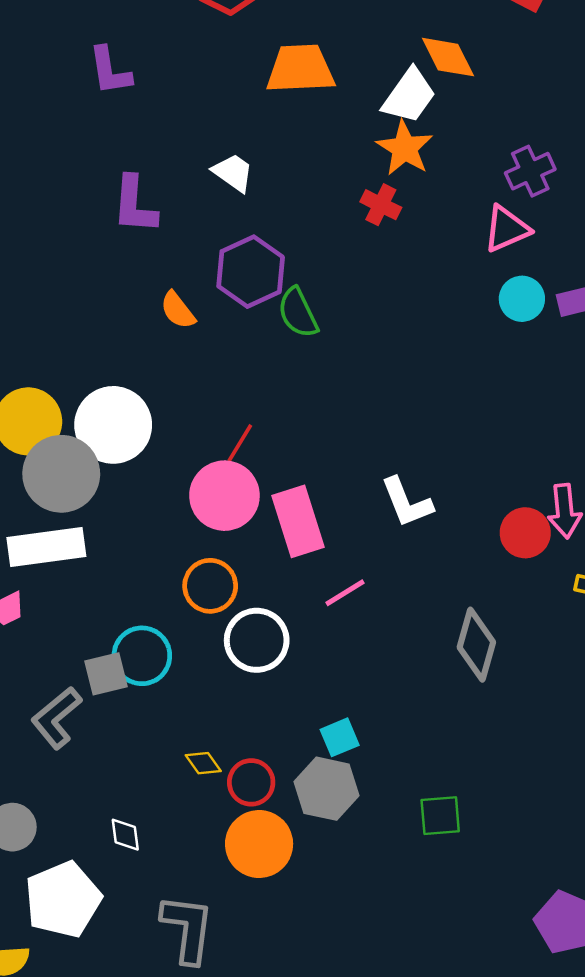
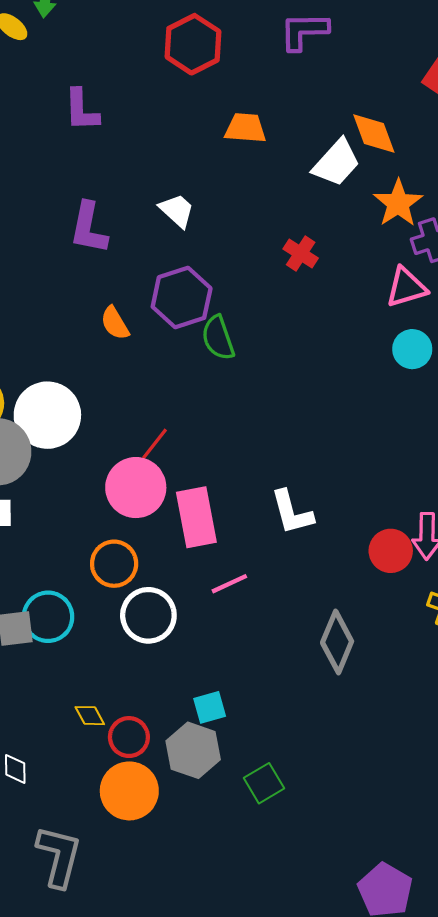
orange trapezoid: (300, 69) -> (246, 128), size x0.7
orange star: (405, 148) -> (398, 203), moved
green square: (440, 816) -> (264, 783), moved, turned -33

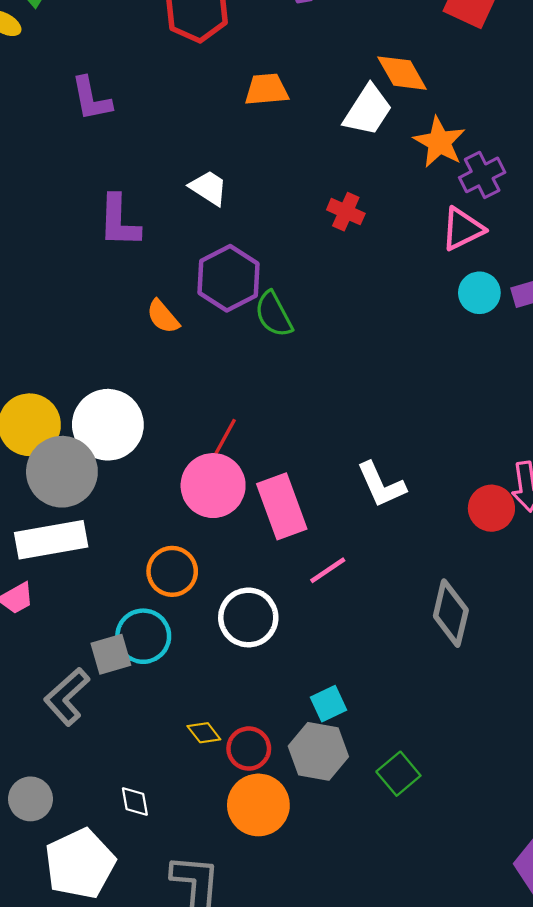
orange circle: (114, 564) -> (172, 571), moved

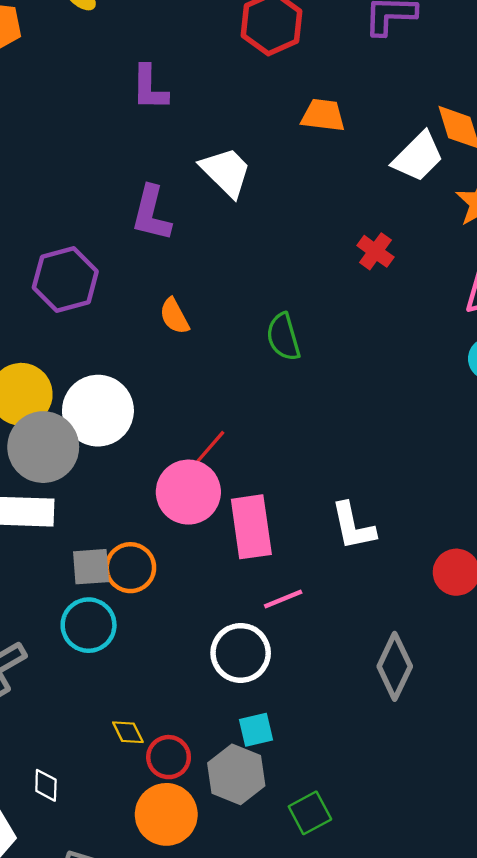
white trapezoid: (209, 188) -> (226, 172), moved, size x1.4
purple hexagon: (228, 278) -> (65, 280), moved
white circle: (248, 617) -> (241, 653), moved
gray square: (111, 654) -> (91, 567), moved

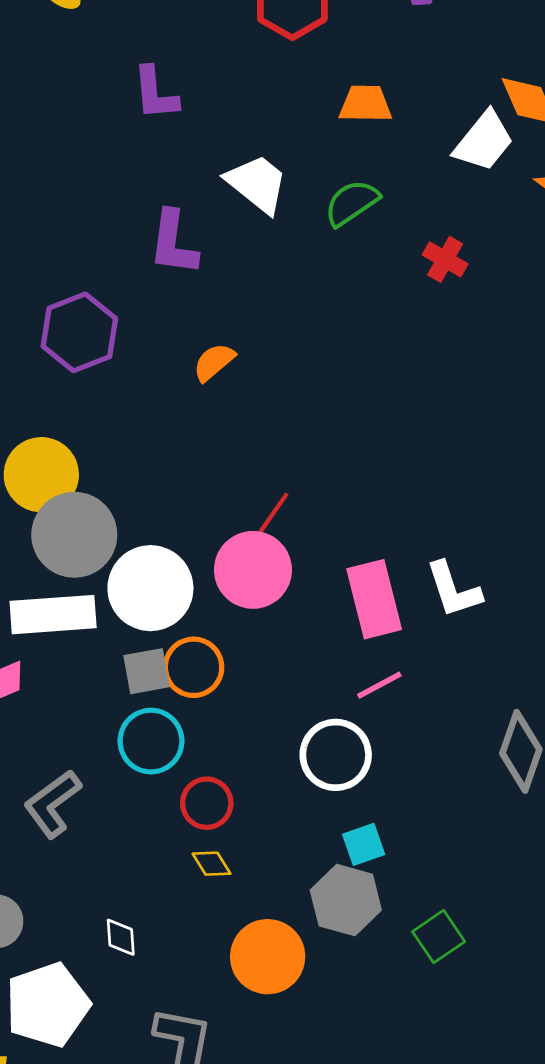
orange semicircle: (174, 316) -> (214, 362), turned 84
green semicircle: (283, 337) -> (352, 203), moved, turned 78
white circle: (98, 411) -> (150, 588), moved
pink rectangle: (251, 527) -> (374, 599), moved
red circle: (169, 757) -> (207, 803), moved

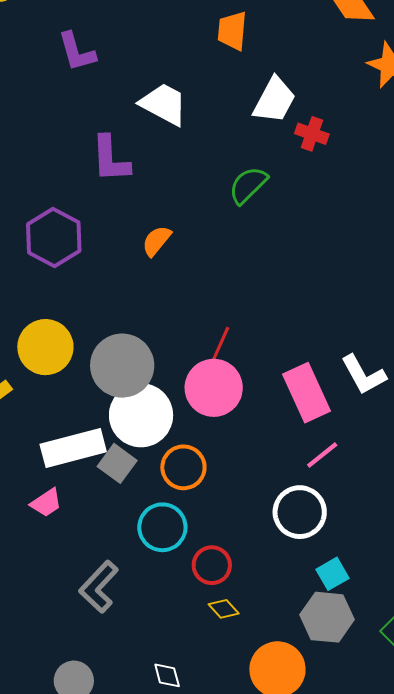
orange trapezoid: (366, 104) -> (232, 31), turned -75
white trapezoid: (484, 141) -> (274, 100), moved
green semicircle: (352, 203) -> (248, 185), moved
gray circle: (74, 535) -> (122, 366), moved
gray square: (146, 671) -> (117, 463), moved, turned -33

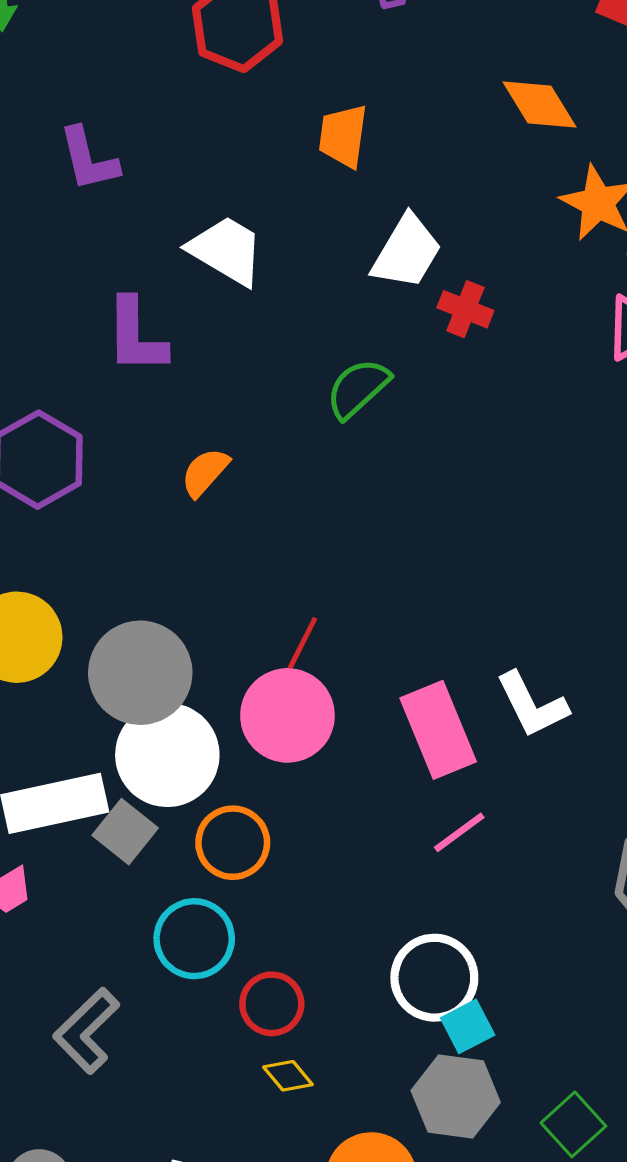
white circle: (300, 512) -> (434, 978), moved

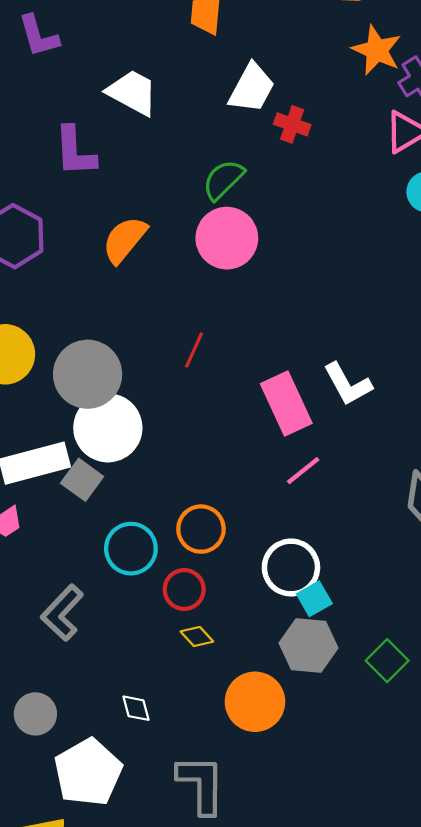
orange semicircle: (205, 472) -> (125, 240), size x1.4
pink circle: (287, 715) -> (227, 238), moved
orange circle: (233, 843) -> (201, 529), moved

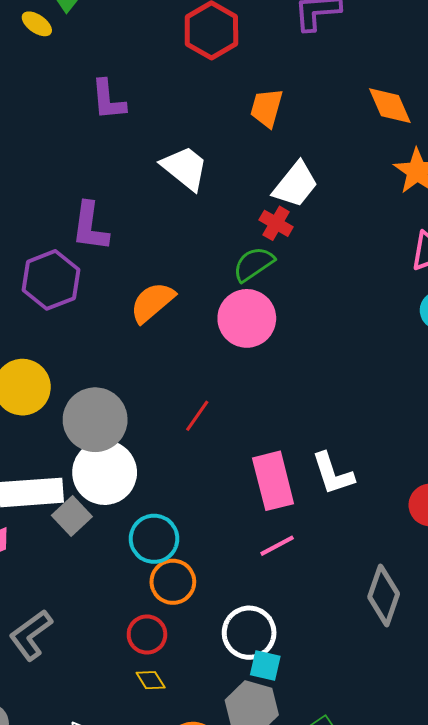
red cross: (292, 124) -> (276, 223), moved
purple L-shape: (75, 151) -> (90, 227), moved
cyan circle: (131, 549) -> (154, 539), moved
cyan square: (314, 599) -> (265, 666), turned 32

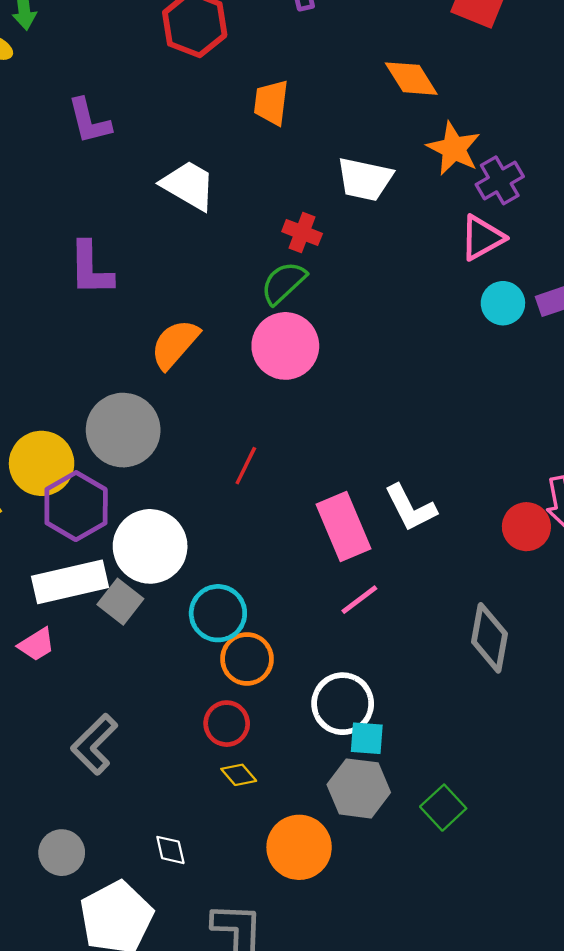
white trapezoid: (295, 185) -> (365, 179), moved, turned 72
purple hexagon: (51, 280) -> (76, 506), moved
gray circle: (95, 420) -> (123, 430), moved

